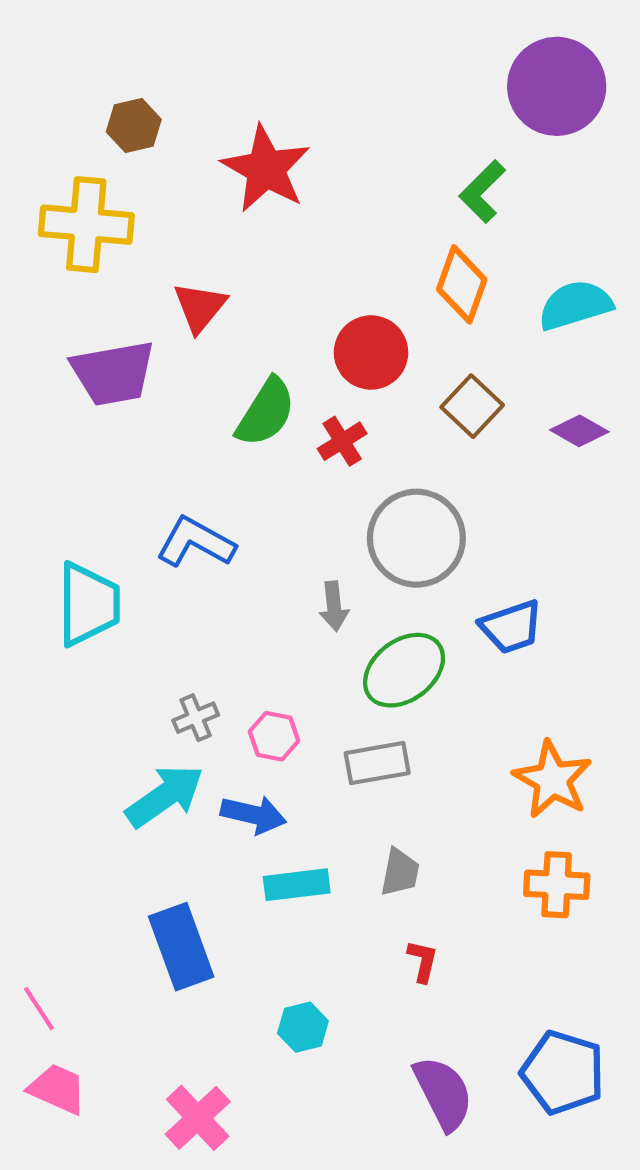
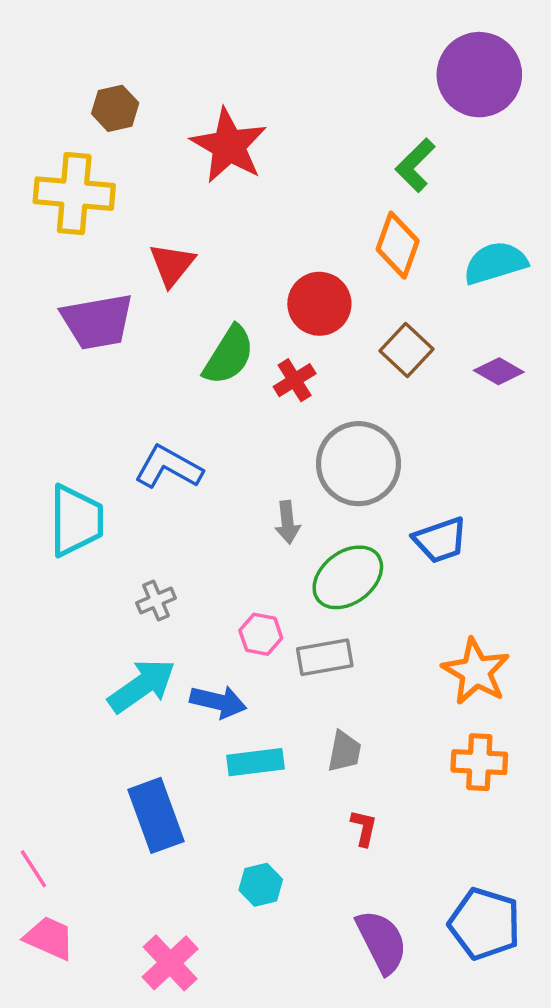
gray cross: (196, 718) -> (156, 600), moved
pink hexagon: (274, 736) -> (261, 634), moved

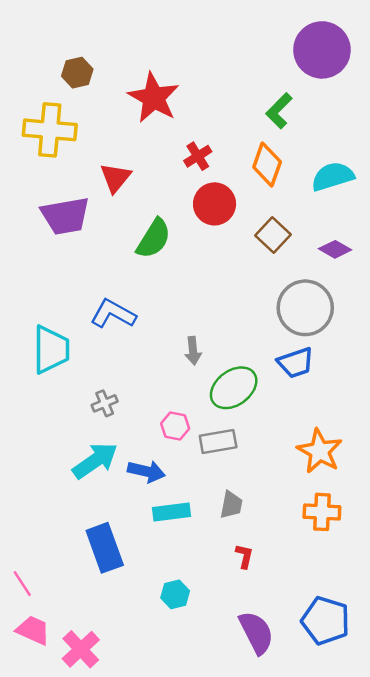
red cross: (295, 380) -> (198, 156), moved
gray circle: (359, 464) -> (305, 308), moved
pink cross: (170, 963) -> (81, 649), moved

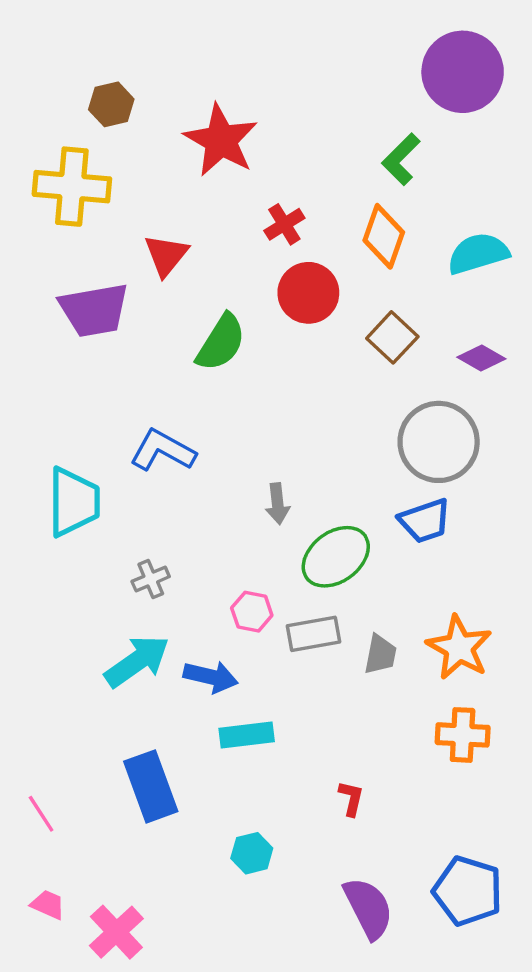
gray trapezoid: (231, 505) -> (380, 654), moved
pink line: (22, 584) -> (41, 814), moved
pink trapezoid: (33, 630) -> (48, 905), size x0.7

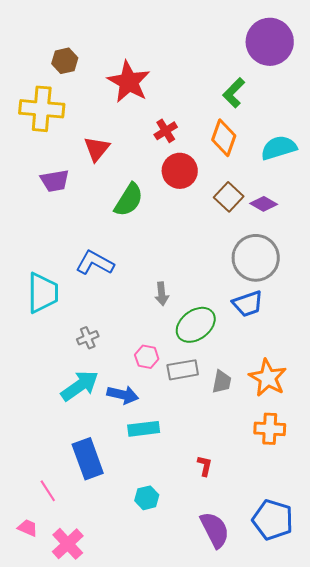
purple trapezoid: (94, 310) -> (55, 181), size x0.7
purple diamond: (481, 358) -> (264, 204), moved
pink line: (41, 814) -> (48, 491), moved

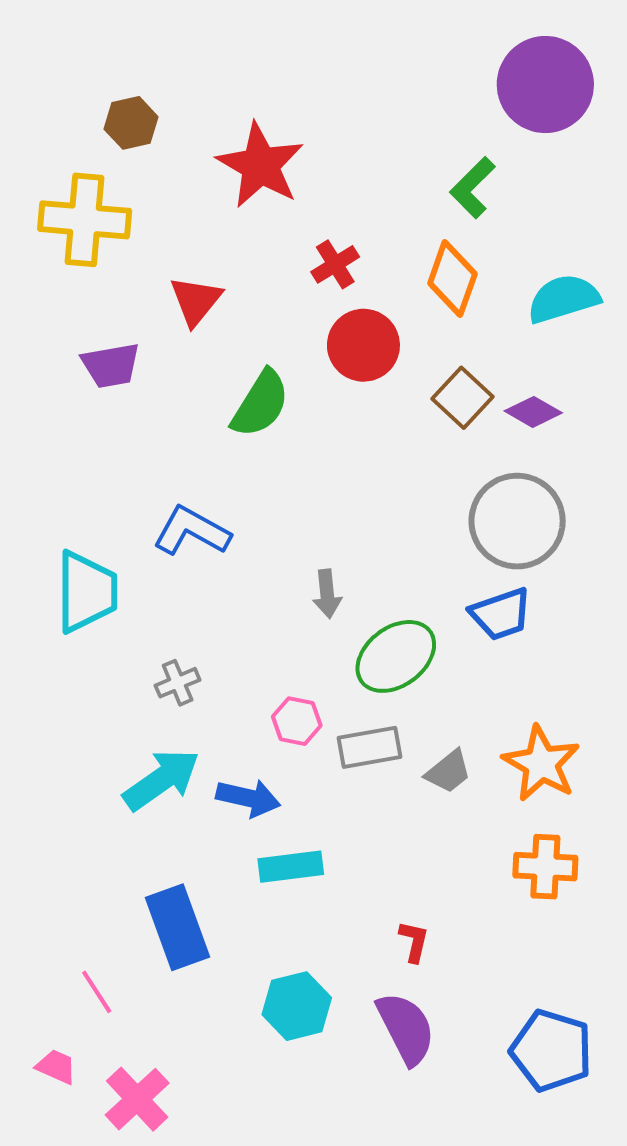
gray trapezoid: (222, 382) -> (448, 772), turned 40
cyan hexagon: (147, 498) -> (297, 1006), size x1.4
purple semicircle: (215, 530) -> (406, 1028), moved

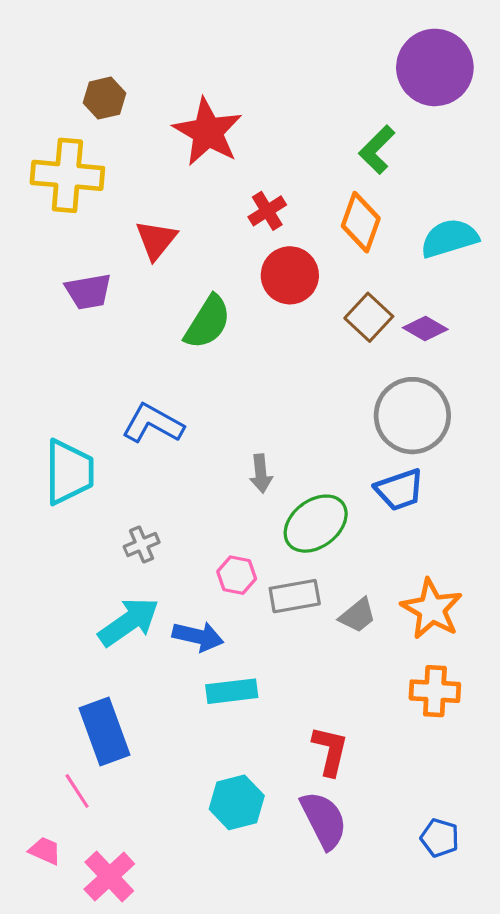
blue rectangle: (178, 927) -> (104, 731), moved
red L-shape: (414, 941) -> (330, 751), size x1.5
blue pentagon: (551, 1051) -> (440, 838), size x0.6

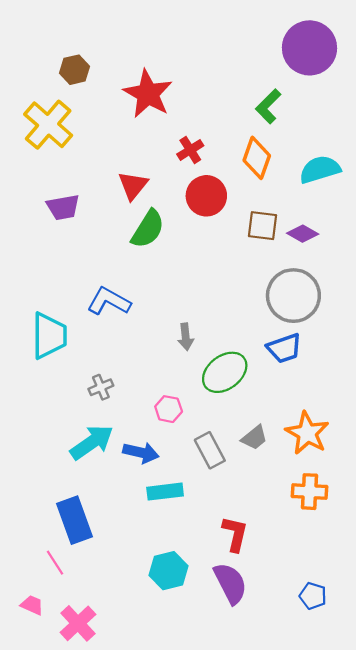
yellow cross: (67, 175) -> (48, 125), turned 36
red triangle: (156, 240) -> (133, 185), moved
brown square: (369, 317) -> (263, 226), turned -36
gray rectangle: (295, 596) -> (210, 450), moved, turned 72

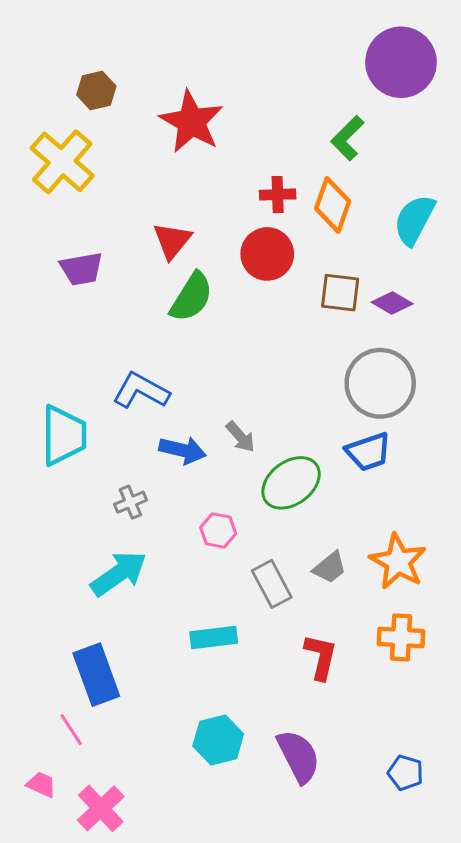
red cross: (190, 150) -> (278, 195), moved, turned 30
cyan semicircle: (320, 169) -> (414, 220), turned -45
gray arrow: (186, 337) -> (240, 437), turned -35
blue arrow: (141, 453) -> (183, 450), moved
red L-shape: (235, 534) -> (321, 657), moved

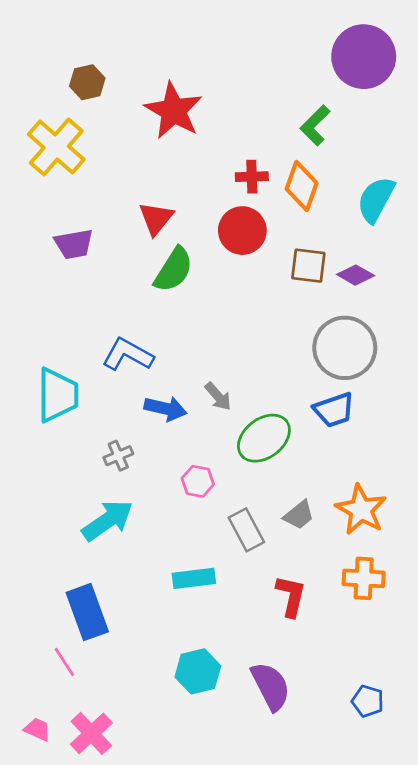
pink trapezoid: (41, 785) -> (37, 729), moved

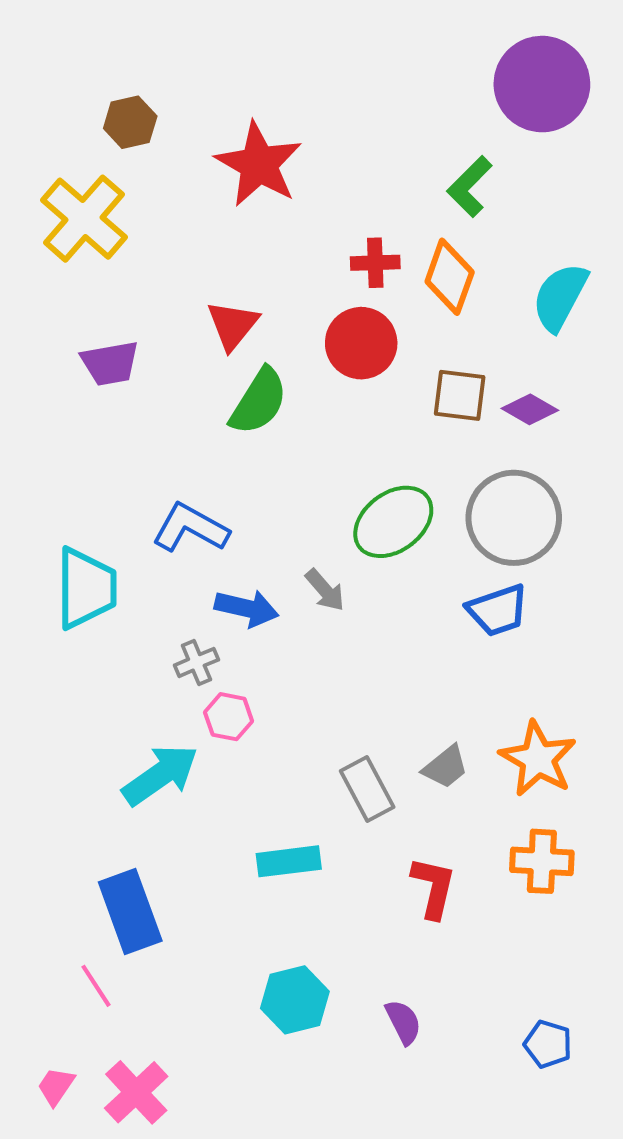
green ellipse: (264, 438) -> (393, 522), moved
gray cross: (118, 456) -> (196, 662), moved
pink hexagon: (198, 481) -> (229, 717), moved
purple semicircle: (271, 686) -> (403, 1022), size x0.6
pink trapezoid: (37, 729) -> (56, 1086), turned -80

